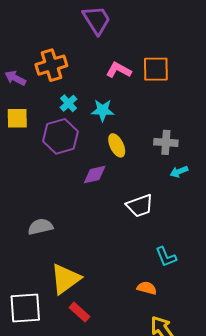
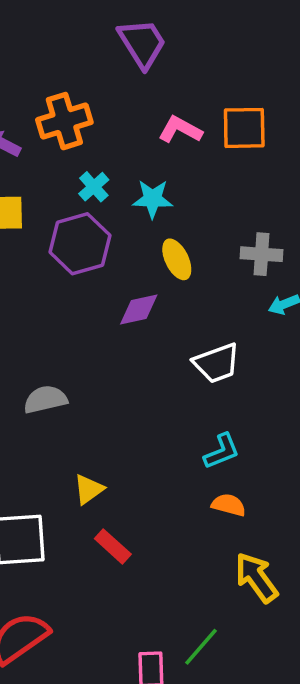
cyan L-shape: (166, 257) -> (222, 451), moved, turned -90
yellow triangle: (65, 279) -> (89, 489), size x0.6

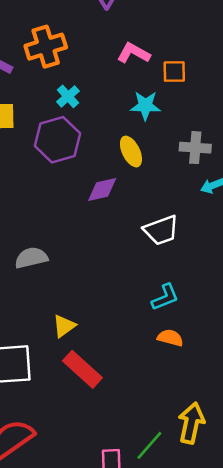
orange square: (244, 128) -> (174, 71), moved, size x0.7
cyan star: (153, 199) -> (145, 106), moved
red rectangle: (113, 546) -> (82, 369), size x1.4
yellow arrow: (256, 578) -> (191, 423), moved, turned 48

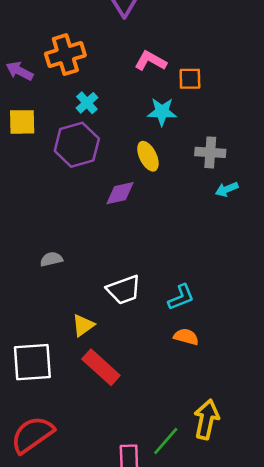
white trapezoid: (161, 230) -> (124, 290), moved
gray semicircle: (31, 258) -> (51, 259), size x0.7

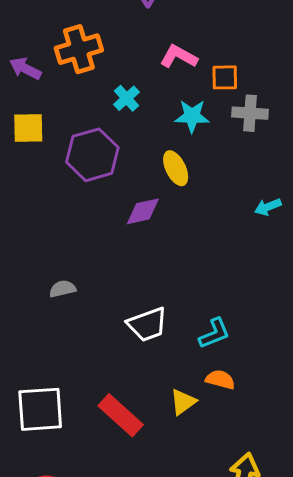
cyan cross: (87, 103) -> (127, 98), moved
gray cross: (210, 152) -> (250, 113), moved
yellow triangle: (83, 325) -> (183, 402), moved

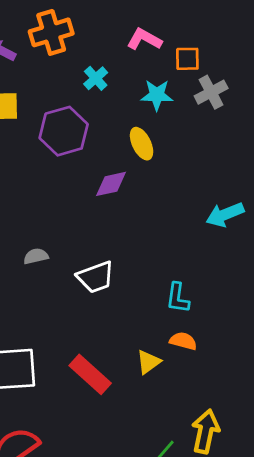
gray cross: (250, 113) -> (211, 92), turned -32
cyan arrow: (268, 207) -> (225, 215), moved, size x1.5
white trapezoid: (147, 324) -> (96, 277), moved
cyan L-shape: (214, 333) -> (178, 298), turned 120

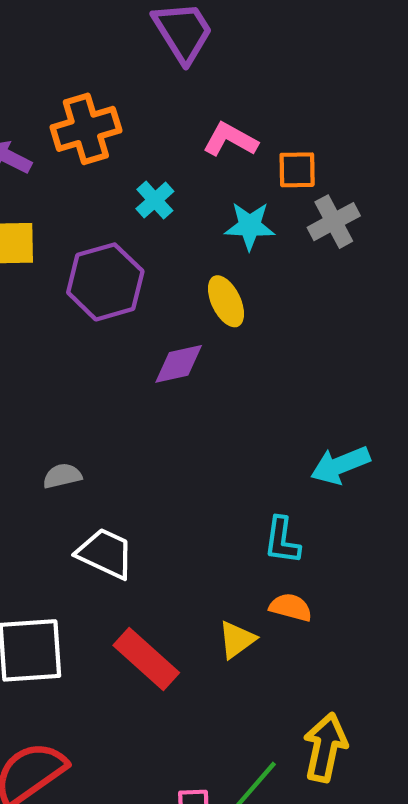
cyan arrow: (225, 215) -> (340, 465), moved
white trapezoid: (96, 277) -> (105, 553), moved, turned -135

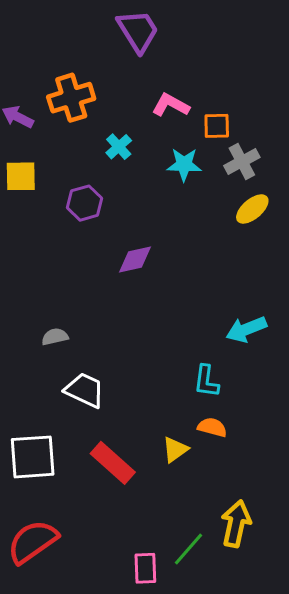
purple hexagon: (105, 282) -> (85, 203), size x0.7
yellow ellipse: (226, 301) -> (252, 209), moved, turned 76

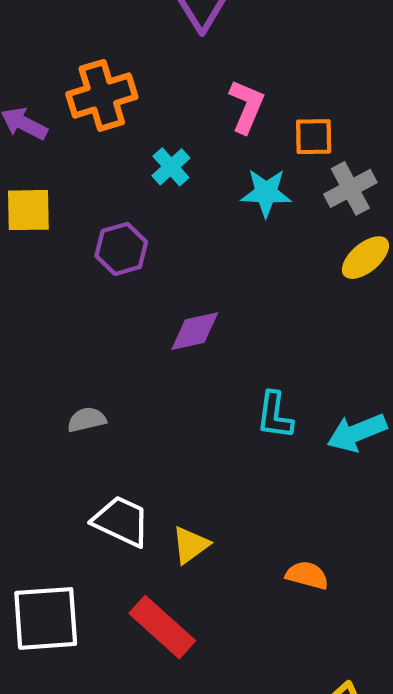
pink L-shape: (171, 105) -> (247, 106), turned 84
gray semicircle: (55, 337) -> (87, 420), moved
cyan L-shape: (206, 381) -> (275, 415), moved
yellow triangle: (175, 450) -> (190, 545), moved

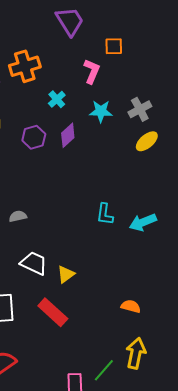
orange square: (314, 137) -> (114, 46), moved
purple diamond: (195, 331) -> (68, 135), moved, turned -30
orange semicircle: (307, 575) -> (131, 306), moved

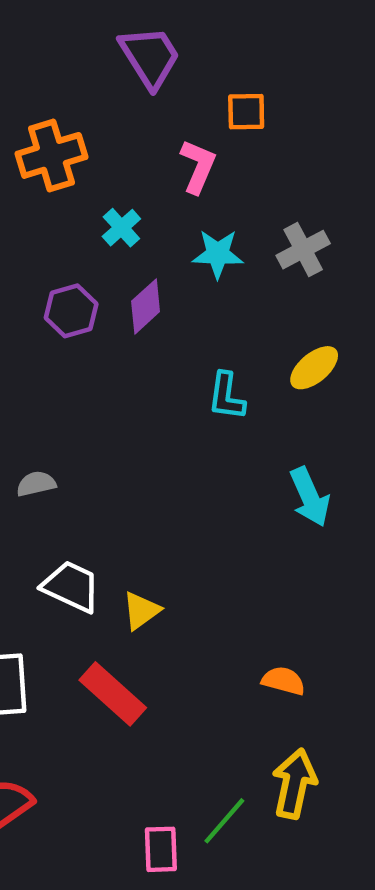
yellow ellipse: (147, 141) -> (314, 368), moved
cyan L-shape: (105, 214) -> (227, 396), moved
cyan arrow: (143, 222) -> (310, 497), turned -92

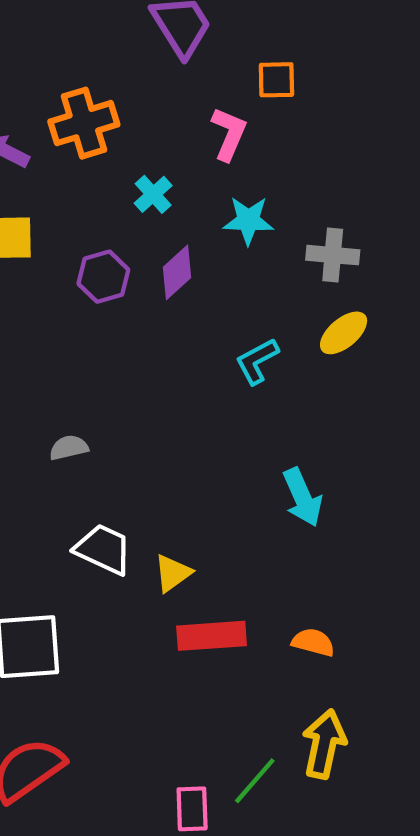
gray cross: (303, 250) -> (333, 255), moved, turned 33
cyan L-shape: (227, 396) -> (257, 361), turned 54
cyan arrow: (310, 497) -> (302, 497), moved
red rectangle: (113, 694) -> (212, 636), moved, turned -46

